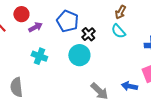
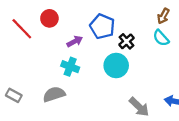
purple arrow: (35, 27) -> (75, 41), moved
gray semicircle: (16, 87) -> (54, 94), moved, turned 78

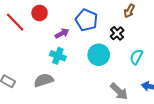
brown arrow: (163, 16) -> (129, 11), moved
cyan semicircle: (161, 38) -> (136, 57), moved, turned 70
black cross: (126, 41) -> (117, 33), moved

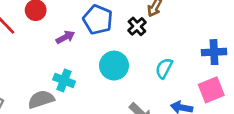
black cross: (117, 33) -> (137, 26), moved
cyan cross: (58, 56) -> (64, 80), moved

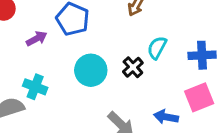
black cross: (137, 26) -> (133, 67), moved
cyan semicircle: (164, 68) -> (157, 48), moved

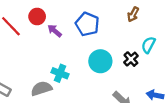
purple arrow: (37, 39) -> (55, 31), moved, turned -112

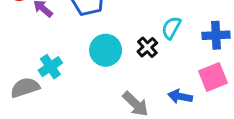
cyan cross: (60, 73) -> (50, 67), turned 35

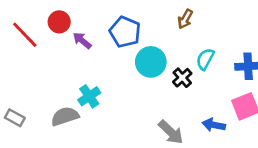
cyan circle: (106, 50) -> (151, 62), moved

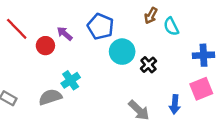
red circle: (59, 22) -> (45, 46), moved
cyan semicircle: (205, 59) -> (171, 26), moved, turned -54
blue arrow: (214, 125) -> (175, 104), turned -96

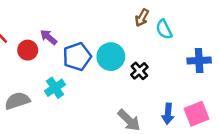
blue pentagon: (101, 26) -> (77, 57), moved, turned 30
pink square: (201, 89) -> (197, 114), moved
gray semicircle: (50, 97) -> (17, 101), moved

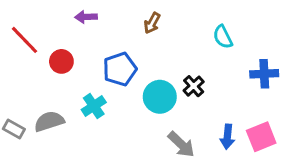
brown arrow: (142, 18) -> (152, 23), moved
purple arrow: (48, 37) -> (86, 17), moved, turned -42
cyan circle: (111, 57) -> (160, 97), moved

